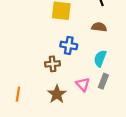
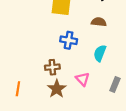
brown cross: (53, 64) -> (52, 67), moved
gray rectangle: (103, 81) -> (115, 84), moved

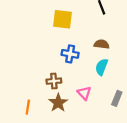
brown semicircle: (99, 22) -> (102, 44), moved
orange line: (18, 89) -> (28, 107), moved

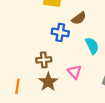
brown semicircle: (102, 44) -> (79, 18), moved, turned 136
cyan semicircle: (102, 67) -> (92, 46), turned 133

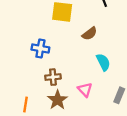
blue cross: (60, 32) -> (40, 48), moved

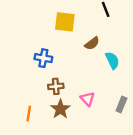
cyan semicircle: (103, 62) -> (112, 60), moved

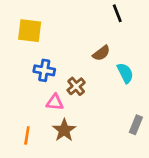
yellow square: (65, 22) -> (30, 31), moved
brown cross: (56, 86) -> (76, 86), moved, turned -35
pink triangle: (88, 99) -> (55, 102), moved, turned -42

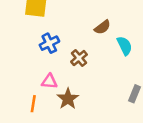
blue cross: (44, 70) -> (49, 43), turned -36
pink triangle: (55, 102) -> (49, 81), moved

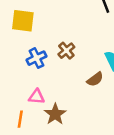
brown semicircle: (102, 27) -> (95, 79), moved
brown cross: (79, 58) -> (66, 51), moved

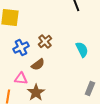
brown semicircle: (95, 79) -> (38, 64), moved

